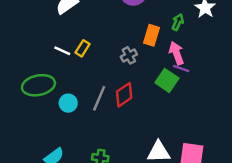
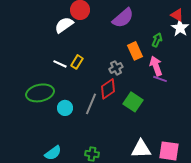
orange rectangle: (151, 35) -> (135, 51), turned -42
green square: (167, 80) -> (133, 102), moved
red diamond: (124, 95) -> (108, 89), moved

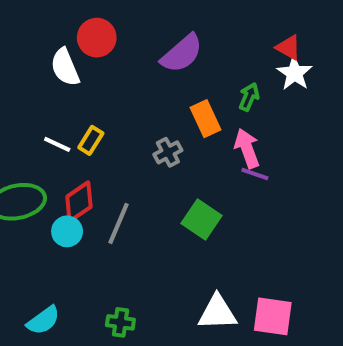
white semicircle: (64, 25) -> (65, 67), turned -78
red diamond: (108, 89) -> (79, 202), moved

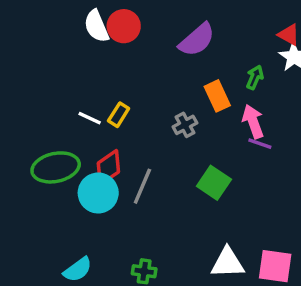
white semicircle: (65, 67) -> (96, 26), moved
cyan circle: (67, 231) -> (98, 193), size x1.5

